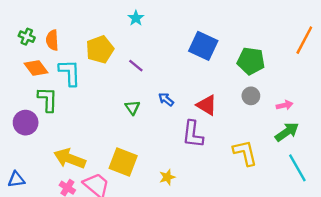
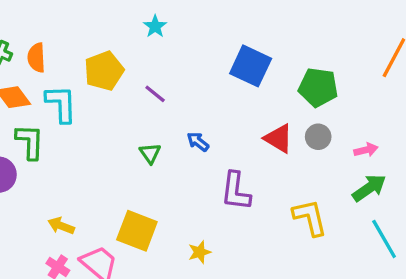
red triangle: (207, 105) -> (279, 138), moved
yellow arrow: (70, 159) -> (61, 226), size x0.6

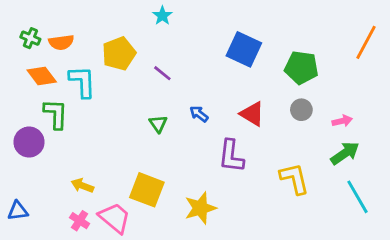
orange semicircle: (36, 58) -> (61, 42), turned -95
red triangle: (279, 138) -> (252, 114), moved
yellow star: (200, 252) -> (200, 208), size x1.6

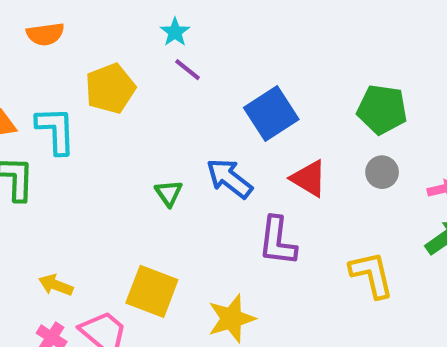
orange semicircle: (61, 42) -> (45, 34), moved
blue square: (244, 49) -> (271, 114), moved, turned 32
purple line: (162, 73) -> (188, 70), moved
blue arrow: (199, 114) -> (229, 178), size x1.6

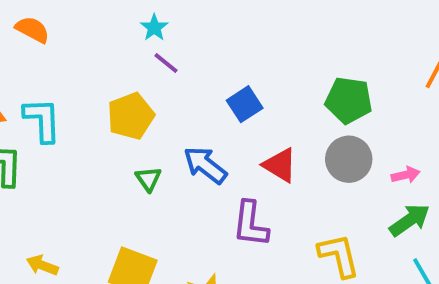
orange semicircle: (45, 34) -> (32, 30), turned -144
yellow pentagon: (110, 88) -> (131, 116), moved
blue square: (271, 114) -> (245, 104), size x0.7
gray circle: (382, 172) -> (349, 159), size x1.5

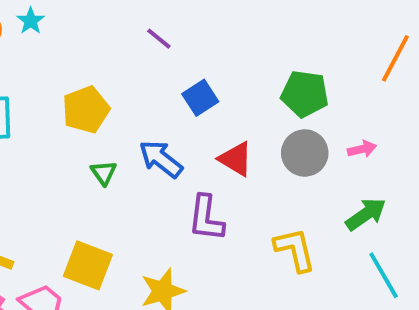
cyan star: (154, 28) -> (31, 21), moved
purple line: (166, 63) -> (159, 39), moved
pink arrow: (406, 175) -> (362, 149), moved

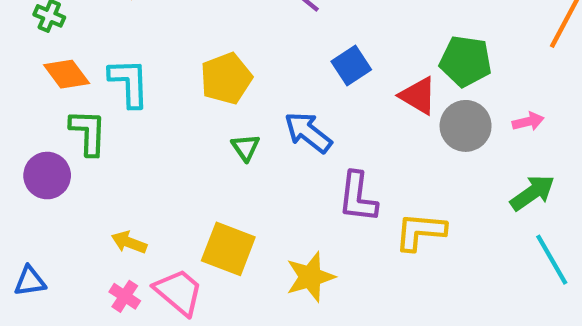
red triangle: (236, 159) -> (418, 96), moved
yellow L-shape: (295, 250) -> (420, 232), moved, turned -72

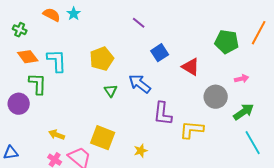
green pentagon: (466, 61) -> (227, 42), moved
gray circle: (466, 126) -> (216, 97), moved
yellow star: (310, 277) -> (141, 151), size x0.6

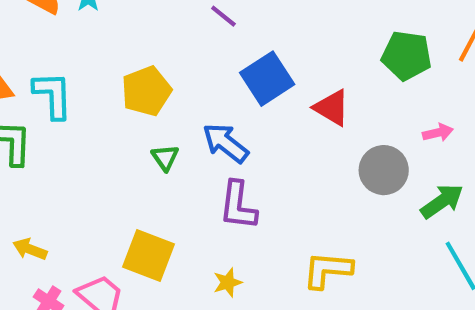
blue square: (160, 53) -> (267, 79), size x1.4
purple L-shape: (163, 114) -> (238, 205), moved
yellow L-shape: (192, 130) -> (327, 270), moved
yellow arrow: (57, 135) -> (30, 249), moved

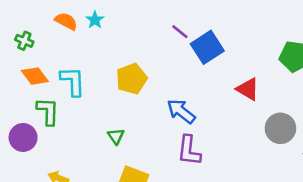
blue square: (267, 79) -> (207, 47), moved
green triangle: (165, 158) -> (116, 136), moved

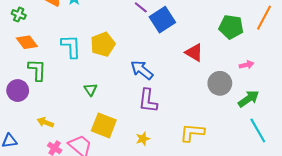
cyan L-shape: (73, 81) -> (71, 46), moved

